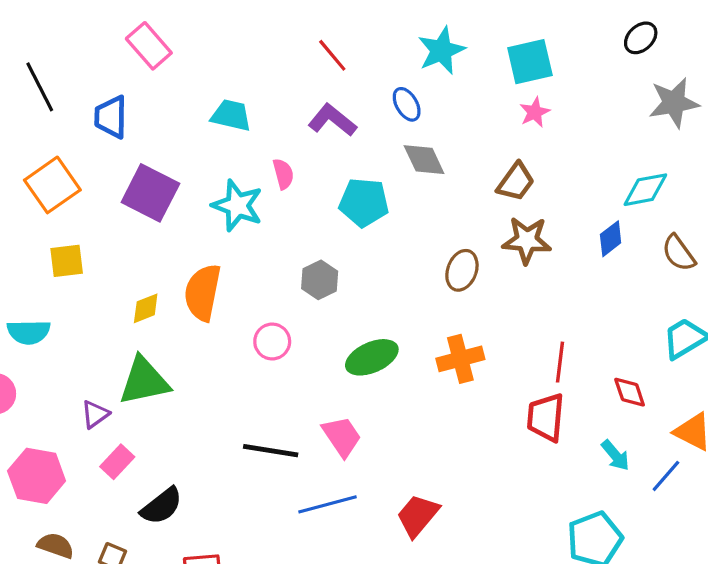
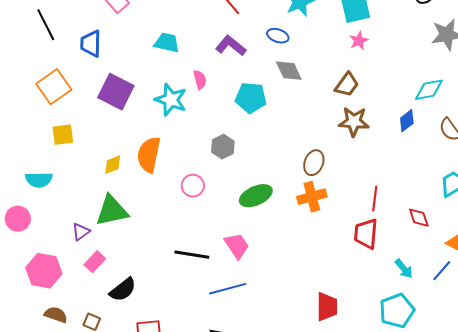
blue ellipse: (407, 104) -> (278, 36), turned -40
brown ellipse: (462, 270) -> (314, 163), moved
cyan arrow: (615, 455) -> (404, 269), moved
red trapezoid: (418, 515) -> (327, 307), moved, turned 140

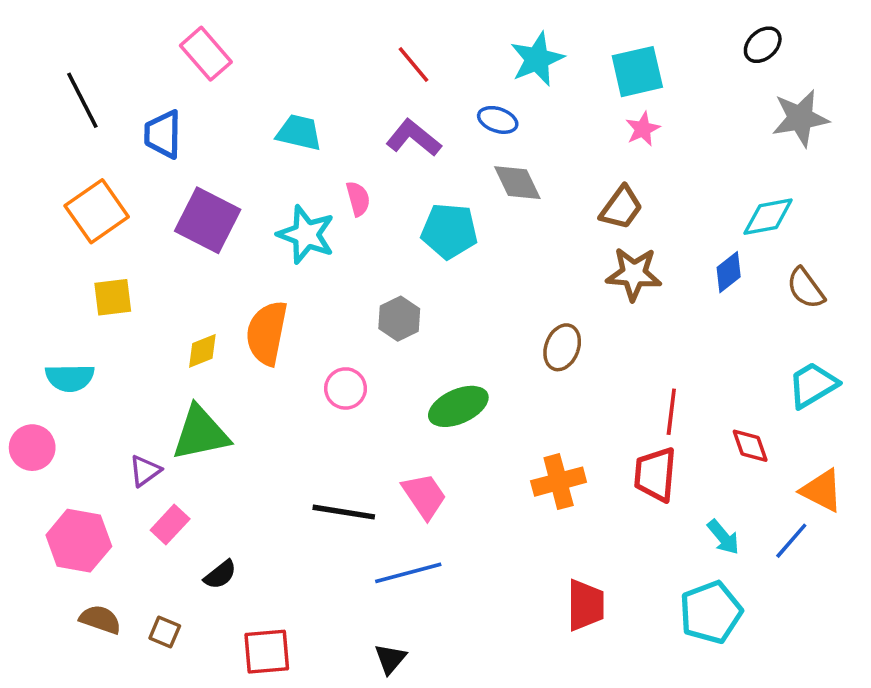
orange cross: (312, 197) -> (559, 482), moved
black semicircle: (123, 290) -> (220, 575), size x0.7

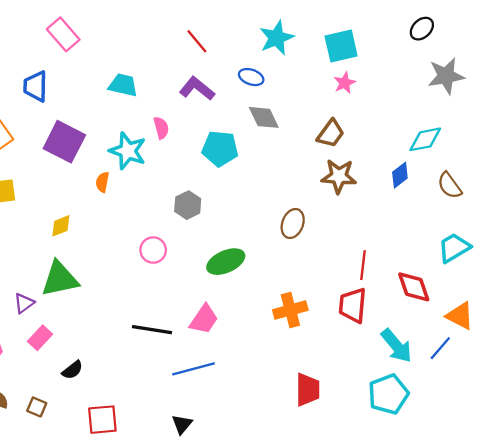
orange semicircle: (267, 333) -> (102, 182), moved, size x0.5
red diamond: (750, 446) -> (414, 287), size x1.4
pink trapezoid: (424, 496) -> (204, 319), turned 68
cyan arrow: (723, 537) -> (396, 346), size x1.5

